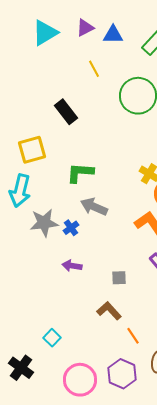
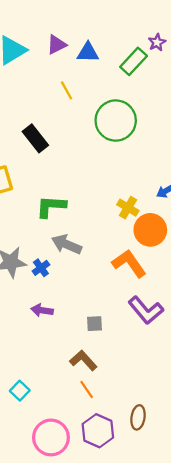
orange line: (133, 336) -> (87, 389), moved

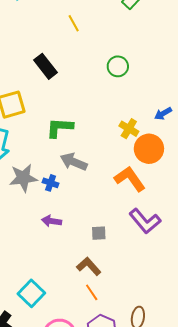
green circle: (116, 121) -> (118, 66), moved, size x0.6
blue cross: (41, 268) -> (51, 183), turned -35
cyan square: (20, 391) -> (31, 293), size x1.5

